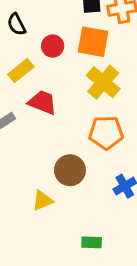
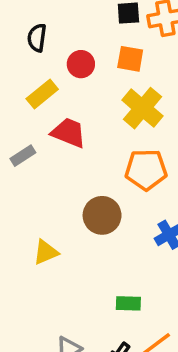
black semicircle: (17, 24) -> (37, 38), turned 35
orange square: (93, 42) -> (130, 59), size x0.7
yellow triangle: (42, 201) -> (46, 252), moved

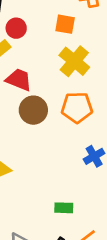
red circle: (81, 64) -> (16, 28), moved
brown circle: (102, 215) -> (33, 110), moved

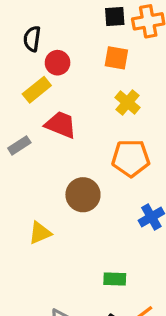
yellow cross: (74, 61) -> (128, 102), size x0.7
brown circle: (33, 110) -> (83, 195), moved

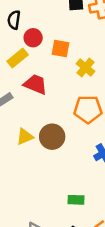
orange square: (116, 58) -> (60, 48), moved
yellow triangle: (40, 233) -> (25, 137), moved

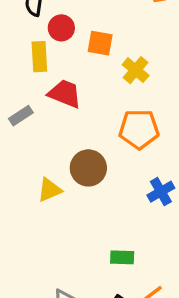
yellow rectangle: (18, 58) -> (39, 57), turned -54
yellow triangle: (25, 137) -> (50, 190), moved

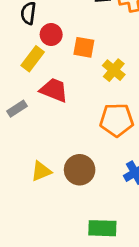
yellow rectangle: (39, 57) -> (33, 59), turned 40
brown circle: (88, 168) -> (80, 170), moved
green rectangle: (122, 257) -> (102, 228), size x1.4

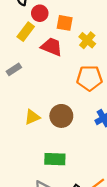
red trapezoid: (54, 90) -> (52, 47), moved
green rectangle: (102, 228) -> (55, 159), moved

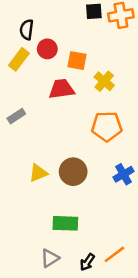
yellow rectangle: (26, 32) -> (19, 59), moved
red trapezoid: (52, 47) -> (62, 89), turned -30

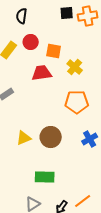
black semicircle: (27, 30) -> (22, 16), moved

